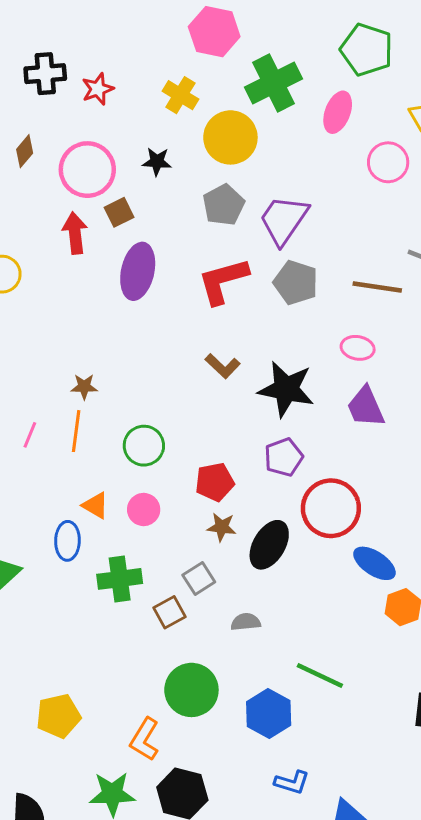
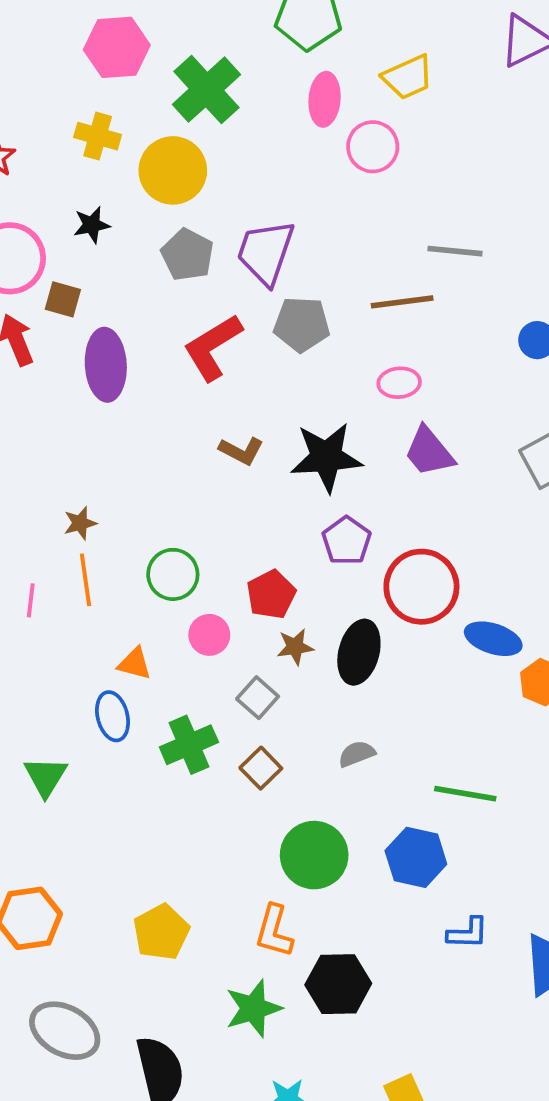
pink ellipse: (338, 112) -> (325, 99), moved
brown square: (119, 212) -> (63, 299), turned -32
pink circle: (144, 509) -> (209, 635), moved
gray square: (199, 578) -> (258, 698), moved

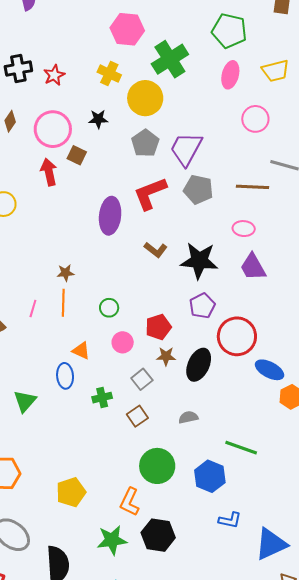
pink circle: (373, 147) -> (255, 119), moved
purple ellipse: (106, 365) -> (110, 216), moved
green circle: (173, 574) -> (109, 308), size x0.7
green cross: (189, 745) -> (102, 398), size x0.7

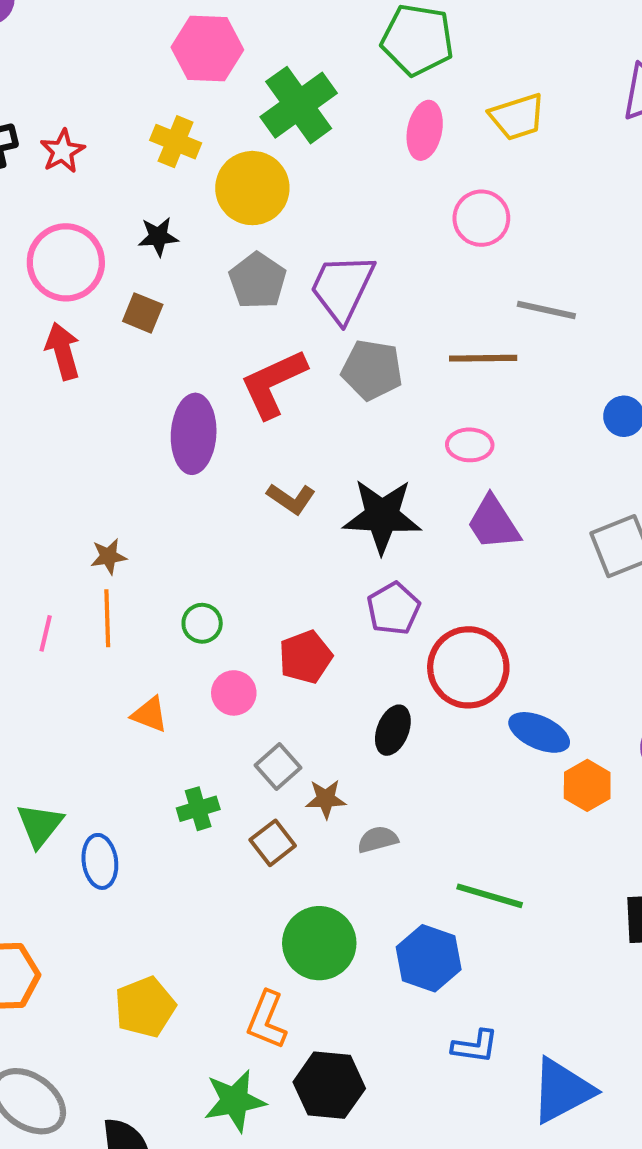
brown square: (77, 155) -> (143, 313), moved
brown star: (166, 356) -> (326, 799), moved
black ellipse: (199, 365) -> (393, 730), size x0.7
blue ellipse: (65, 376) -> (100, 861), moved

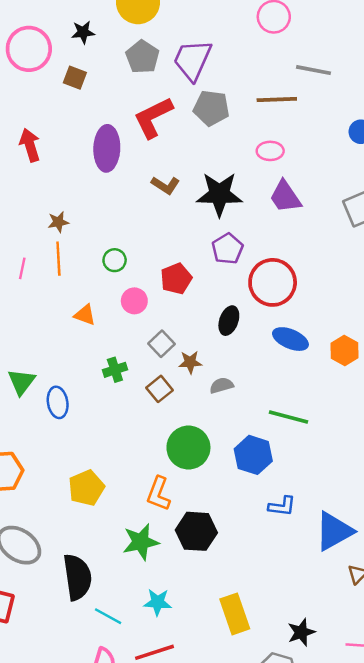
red arrow: (63, 351) -> (30, 145), moved
blue ellipse: (539, 732) -> (290, 339), moved

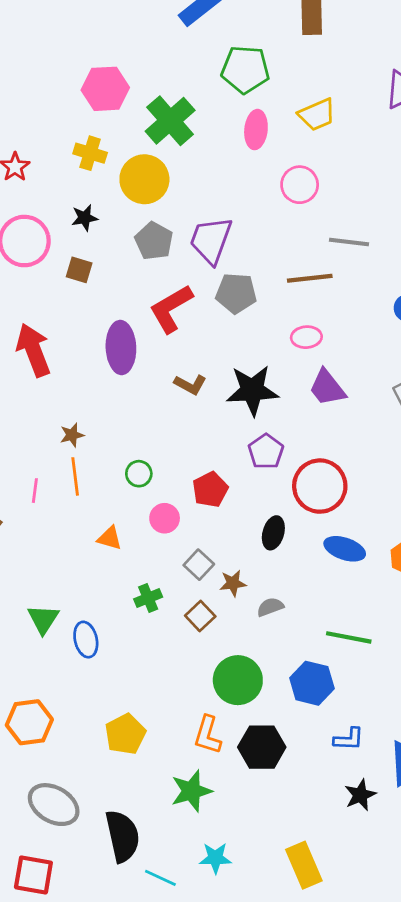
red arrow: (30, 145) -> (33, 350), size x1.4
black hexagon: (196, 531) -> (262, 747), moved
black star: (301, 632) -> (360, 795), moved

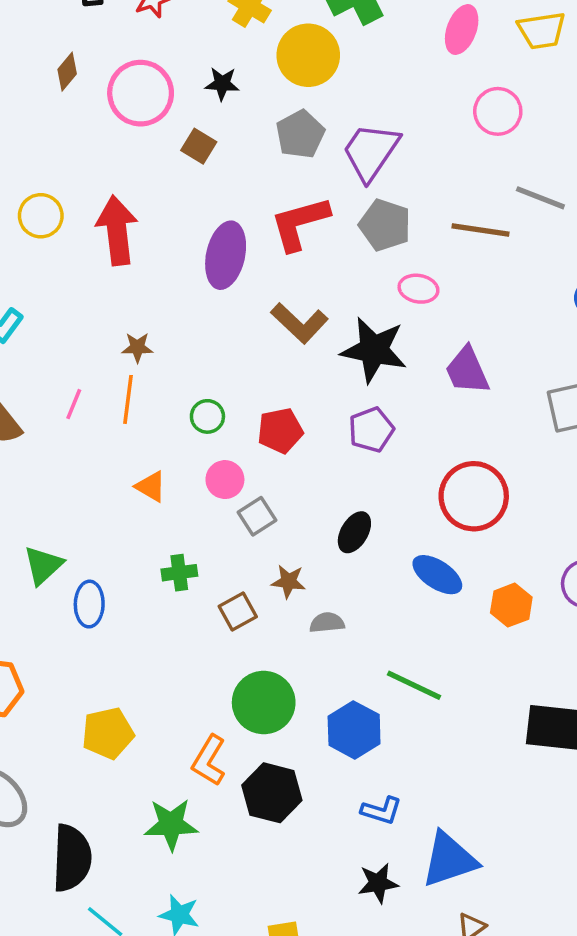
pink ellipse: (306, 337) -> (418, 289), moved
brown L-shape: (190, 385) -> (299, 323), size x1.4
red circle: (320, 486) -> (474, 496), moved
red pentagon: (210, 490) -> (280, 431), moved
gray square: (199, 565) -> (257, 516), moved

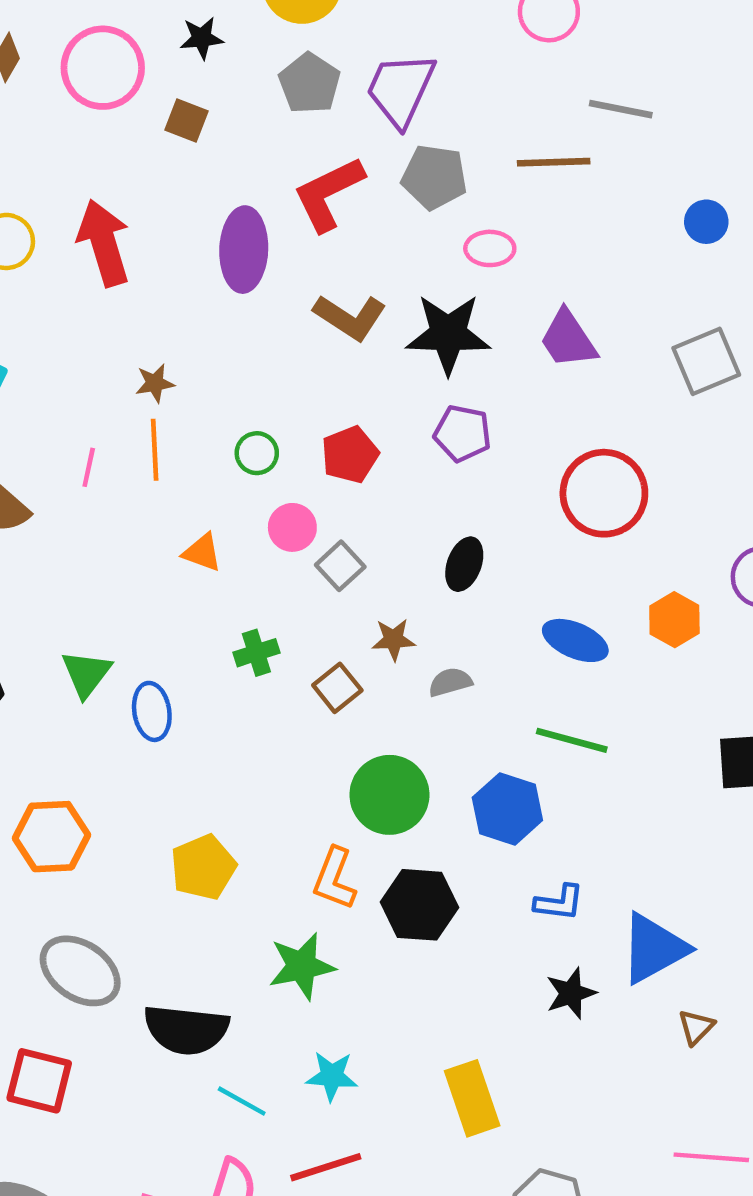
purple pentagon: (371, 430) -> (462, 433), turned -30
blue ellipse: (437, 575) -> (575, 640), moved
black semicircle: (72, 858) -> (186, 1030), turned 104

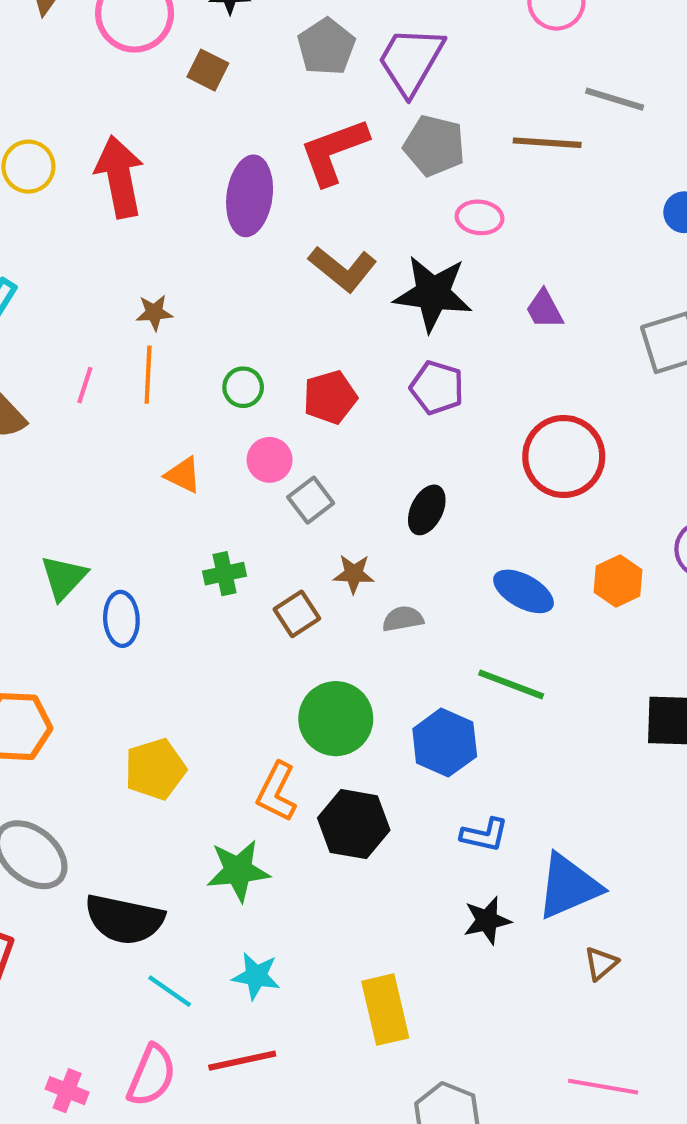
purple trapezoid: (568, 339) -> (544, 309), size x0.7

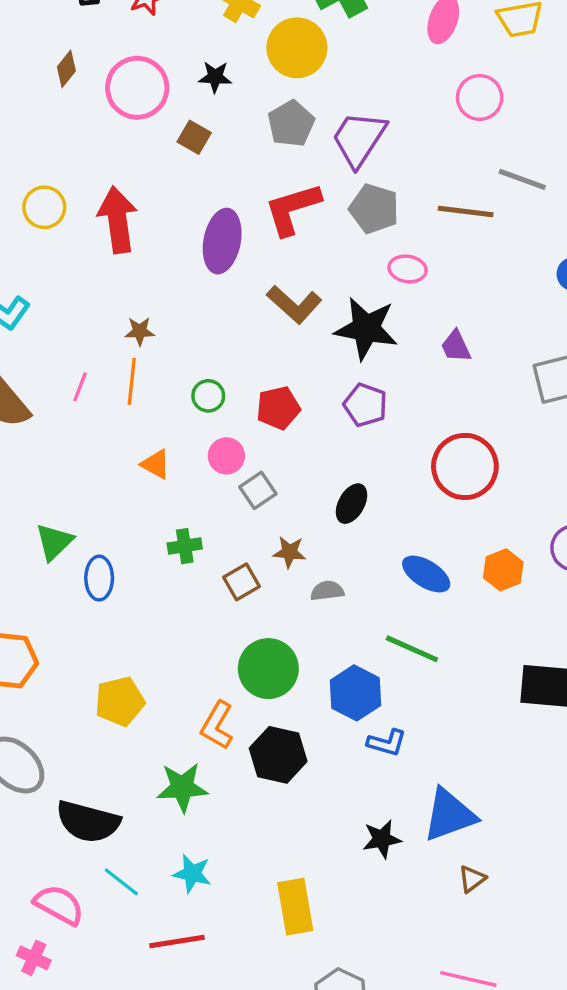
blue L-shape: (484, 835) -> (387, 743), moved
pink semicircle: (152, 1075) -> (59, 905), moved, turned -87

